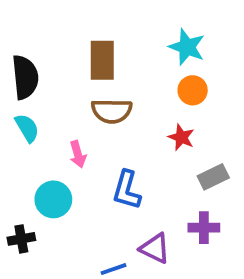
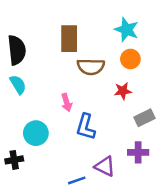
brown semicircle: (112, 111) -> (91, 67), moved
red star: (181, 137) -> (123, 91), turned -30
pink arrow: (78, 154) -> (67, 102), moved

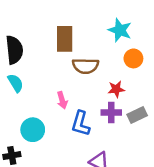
orange circle: (130, 59) -> (133, 58), moved
purple cross: (138, 152) -> (111, 113), moved

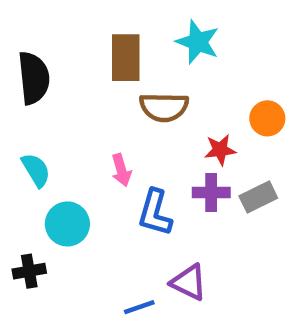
cyan star: (120, 30) -> (198, 42), moved
orange circle: (133, 58) -> (267, 118), moved
cyan semicircle: (16, 83) -> (36, 170), moved

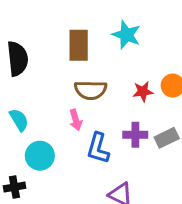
brown semicircle: (164, 107) -> (91, 90), moved
red star: (220, 150) -> (143, 92), moved

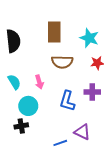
cyan star: (126, 35) -> (89, 38), moved
pink arrow: (76, 120) -> (39, 82), moved
black cross: (14, 187) -> (21, 126), moved

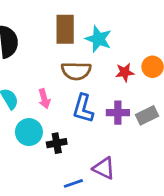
cyan star: (89, 38) -> (98, 39), moved
blue L-shape: (67, 101) -> (83, 108), moved
black cross: (21, 126) -> (57, 143), moved

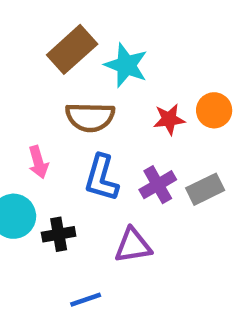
brown rectangle: (65, 29) -> (72, 49), turned 48
purple cross: (118, 113) -> (158, 185), turned -30
purple triangle: (104, 168) -> (133, 246), moved, turned -35

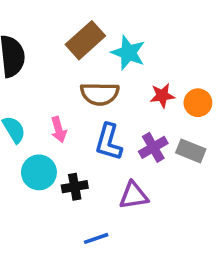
orange circle: (214, 110) -> (198, 103), moved
gray rectangle: (205, 189) -> (191, 151), turned 48

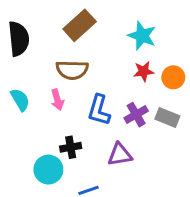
cyan star: (128, 53) -> (142, 36), moved
brown semicircle: (100, 94) -> (72, 70), moved
cyan circle: (39, 172) -> (48, 170), moved

